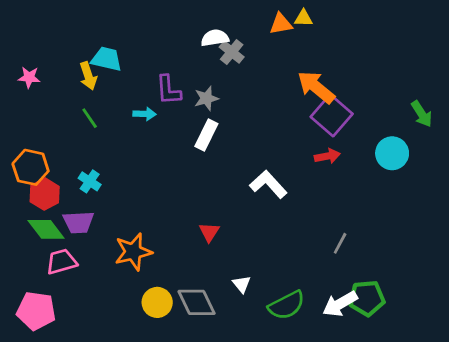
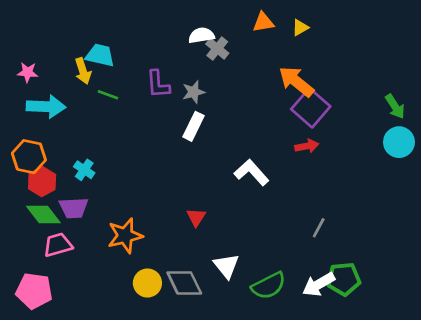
yellow triangle: (303, 18) -> (300, 28), moved, turned -30
cyan arrow: (144, 114) -> (46, 107), moved, size x1.8
green line: (90, 118) -> (108, 95), moved, turned -36
cyan circle: (392, 153) -> (399, 142), moved
white triangle: (242, 284) -> (226, 266), size x1.5

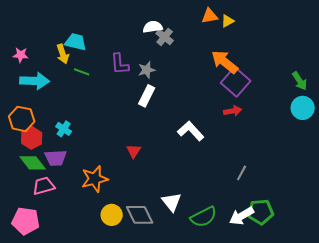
orange triangle: (263, 22) -> (210, 16), moved
red triangle: (196, 217) -> (134, 151), moved

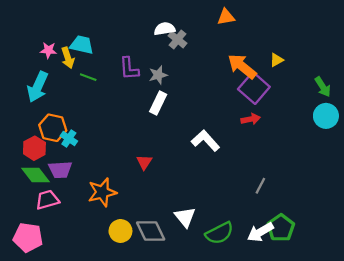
yellow triangle: (228, 21) -> (276, 60), moved
pink star: (21, 55) -> (48, 50), moved
cyan arrow: (35, 81) -> (38, 87), turned 112
orange hexagon: (22, 119) -> (53, 128), moved
green pentagon: (261, 212) -> (281, 228), turned -30

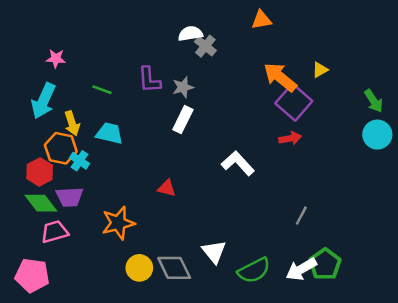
cyan trapezoid: (82, 45) -> (109, 133), moved
yellow arrow: (68, 58) -> (72, 123), moved
red triangle: (144, 162) -> (167, 188), turned -49

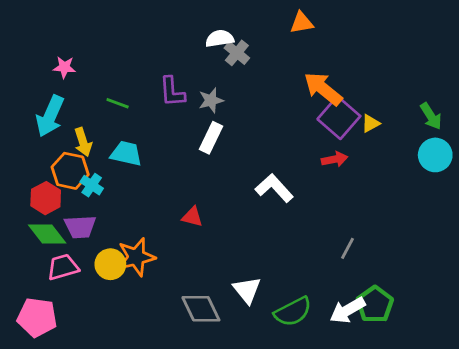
yellow triangle: (320, 70) -> (371, 123), moved
yellow circle: (139, 268) -> (110, 264), moved

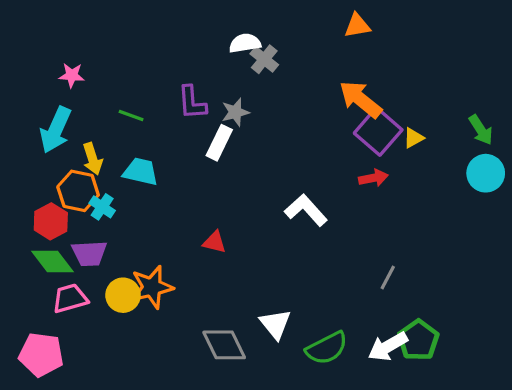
orange triangle: (302, 23) -> (357, 26), moved
white rectangle: (211, 138) -> (219, 143), moved

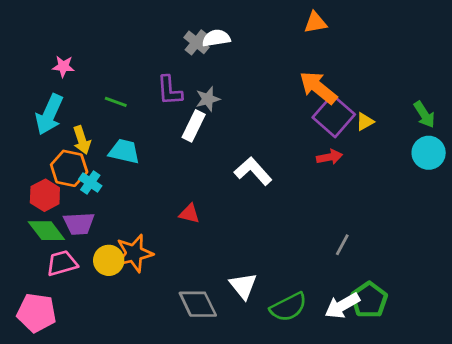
gray cross: (264, 59) -> (196, 42), moved
white L-shape: (306, 210) -> (253, 171), moved

